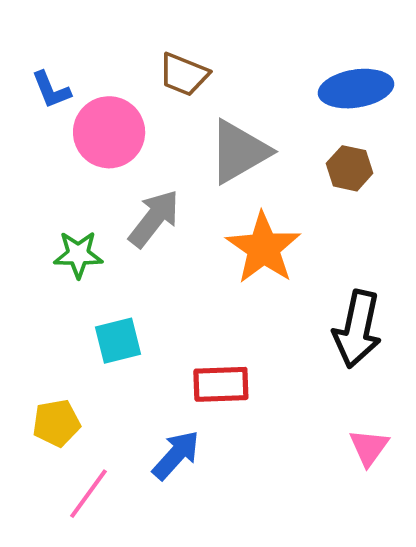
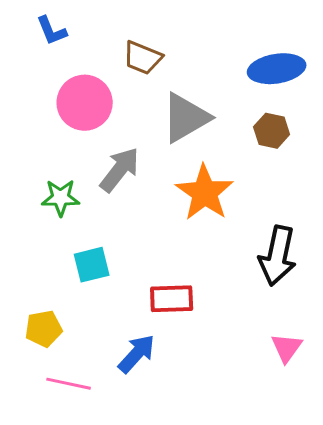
blue L-shape: (51, 90) -> (52, 31), moved
pink line: (88, 494) -> (69, 384), turned 66

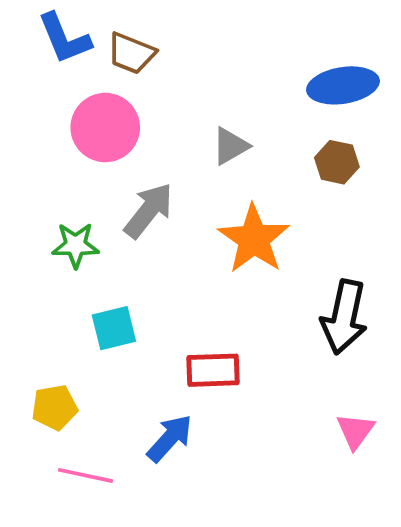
blue L-shape: (52, 31) -> (64, 38), size x1.4
brown trapezoid: (143, 58) -> (131, 53), moved
gray triangle: (186, 118) -> (230, 146), size x0.6

